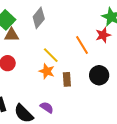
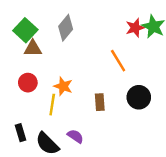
red star: (103, 35) -> (135, 28), moved
yellow line: (51, 55) -> (52, 105), moved, turned 54
orange star: (47, 71) -> (63, 86), moved

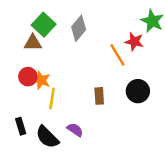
gray diamond: (66, 28) -> (79, 28), moved
red star: (135, 28) -> (134, 42), moved, turned 30
green square: (25, 30) -> (44, 25), moved
orange star: (63, 86) -> (41, 80), moved

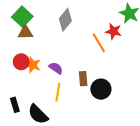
green square: (44, 25) -> (22, 17), moved
black circle: (138, 91) -> (101, 89), moved
yellow line: (52, 98) -> (58, 92), moved
purple semicircle: (75, 130) -> (56, 68), moved

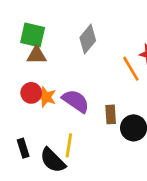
green square: (22, 17) -> (33, 35), turned -30
purple semicircle: (56, 68) -> (76, 101), size x1.5
yellow line: (58, 92) -> (69, 145), moved

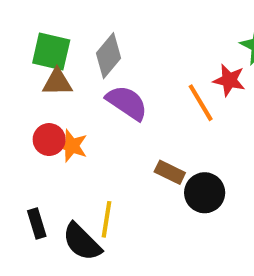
gray diamond: (88, 39) -> (108, 56), moved
purple semicircle: (76, 101) -> (127, 103), moved
brown rectangle: (111, 114) -> (170, 172), turned -60

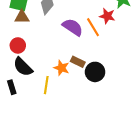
purple semicircle: (127, 103) -> (73, 27), moved
orange star: (72, 146) -> (61, 68), moved
black semicircle: (82, 242) -> (23, 67), moved

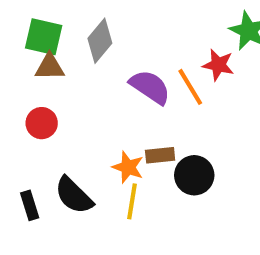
brown rectangle: (78, 62) -> (160, 155), turned -32
black semicircle: (23, 67) -> (74, 195), moved
yellow line: (46, 85) -> (132, 201), moved

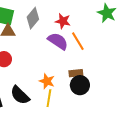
red star: (218, 65) -> (63, 21), moved
brown rectangle: (160, 155) -> (76, 73), moved

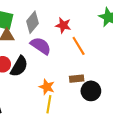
purple semicircle: (58, 41) -> (41, 46), moved
black circle: (80, 85) -> (91, 91), moved
black semicircle: (20, 95) -> (19, 66), moved, turned -105

